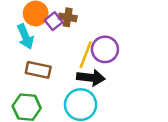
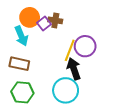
brown rectangle: (38, 70) -> (19, 64), moved
black arrow: (91, 78) -> (74, 69), turned -115

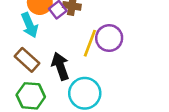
brown rectangle: (19, 64) -> (27, 60), turned 30
black arrow: (74, 69) -> (60, 66), moved

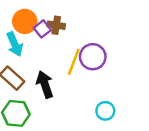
cyan circle: (85, 93) -> (105, 111), moved, size x0.6

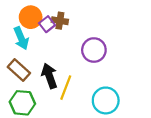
yellow line: (74, 62) -> (66, 88), moved
cyan circle: (105, 111) -> (106, 100), size x1.5

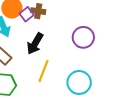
purple circle: (94, 50) -> (83, 37), moved
black arrow: (49, 76) -> (35, 44), moved, turned -130

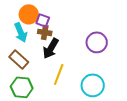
brown cross: (38, 11) -> (45, 32), moved
purple square: (27, 14) -> (43, 20), turned -32

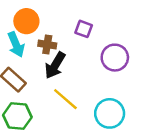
purple square: (43, 20) -> (84, 29), moved
yellow line: (59, 74) -> (65, 99), turned -70

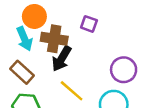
brown cross: (47, 45) -> (54, 39), size x1.5
purple circle: (115, 58) -> (124, 70), moved

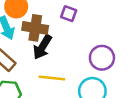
yellow line: (72, 91) -> (52, 78), turned -35

